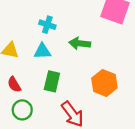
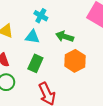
orange hexagon: (104, 83) -> (75, 61), moved

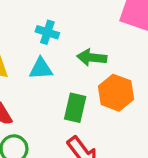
green rectangle: (35, 63) -> (75, 108), moved

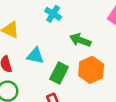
cyan triangle: (41, 69) -> (35, 56), moved

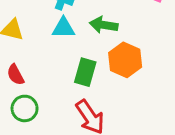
cyan triangle: (35, 56) -> (63, 28), moved

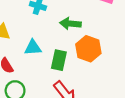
cyan triangle: (63, 28) -> (33, 48), moved

